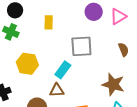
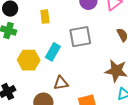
cyan rectangle: (63, 70) -> (53, 52), moved

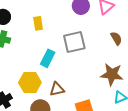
yellow hexagon: (29, 60) -> (30, 83), moved

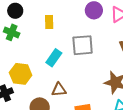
yellow hexagon: (30, 83) -> (21, 74), moved

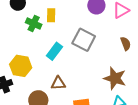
green cross: (12, 32) -> (34, 24), moved
gray square: (83, 45) -> (84, 40), turned 30

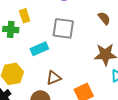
cyan rectangle: (54, 51) -> (39, 49), turned 48

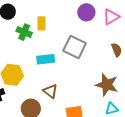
brown triangle: (54, 78) -> (50, 91), turned 42

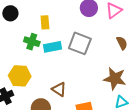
green cross: (24, 32) -> (32, 42), moved
cyan rectangle: (46, 59) -> (53, 47), moved

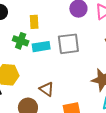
gray square: (80, 43) -> (68, 44), turned -30

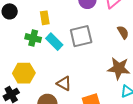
cyan rectangle: (41, 47) -> (54, 42), turned 60

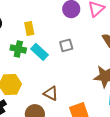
gray square: (81, 36) -> (66, 45), size x0.6

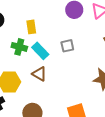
brown triangle: (51, 93) -> (39, 74), moved

